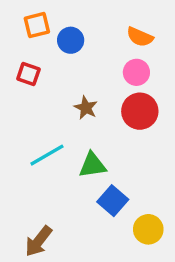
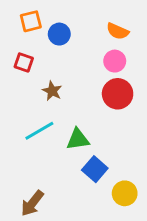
brown star: (86, 108) -> (52, 91), moved

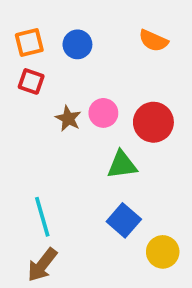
orange square: (31, 21) -> (29, 43), moved
pink circle: (115, 61) -> (103, 113), moved
cyan line: (39, 131) -> (42, 217), moved, turned -76
green triangle: (78, 139) -> (122, 165), moved

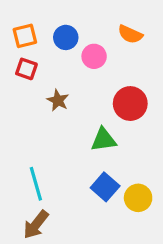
pink circle: (103, 113) -> (94, 56), moved
yellow circle: (163, 252) -> (138, 198), moved

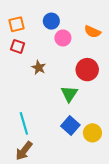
orange semicircle: (130, 34) -> (92, 32), moved
blue circle: (66, 37) -> (51, 21), moved
green triangle: (103, 140) -> (69, 94), turned -48

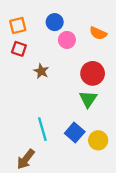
green triangle: (69, 94) -> (88, 99), moved
cyan line: (24, 123) -> (42, 129), moved

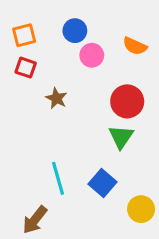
yellow circle: (98, 140) -> (141, 209), moved

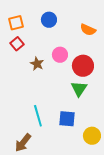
pink circle: (92, 55) -> (60, 55), moved
red square: (26, 68) -> (17, 44), turned 32
blue square: (103, 183) -> (67, 119), turned -36

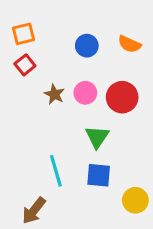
blue circle: (49, 20) -> (87, 46), moved
pink circle: (60, 55) -> (85, 93), moved
green triangle: (79, 89) -> (97, 137), moved

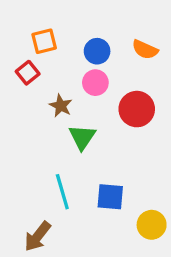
orange square: (23, 34) -> (44, 41), moved
pink circle: (85, 93) -> (95, 83), moved
green triangle: (97, 137) -> (82, 137), moved

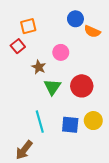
blue circle: (97, 51) -> (75, 19), moved
red circle: (137, 109) -> (82, 86), moved
yellow circle: (152, 225) -> (93, 121), moved

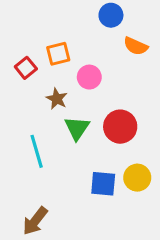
blue circle: (75, 19) -> (111, 15), moved
orange square: (28, 26) -> (58, 54), moved
cyan line: (40, 122) -> (37, 151), moved

